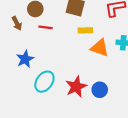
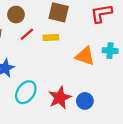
red line: (45, 27) -> (27, 34), turned -48
yellow rectangle: (85, 30) -> (51, 38), moved

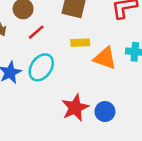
yellow rectangle: (51, 38) -> (80, 43), moved
cyan ellipse: (26, 92) -> (41, 67), moved

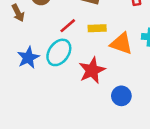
red line: (36, 32) -> (68, 26), moved
red star: (75, 108) -> (92, 70), moved

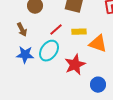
brown arrow: (18, 13) -> (22, 30), moved
blue star: (28, 58) -> (25, 55), turned 30

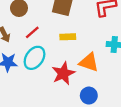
red line: (56, 30) -> (32, 32), moved
orange triangle: (98, 44) -> (89, 62), moved

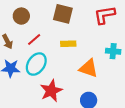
red star: (63, 73) -> (51, 91), moved

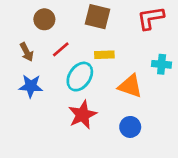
cyan ellipse: (36, 64) -> (80, 77), moved

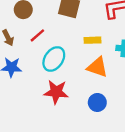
yellow rectangle: (104, 55) -> (93, 40), moved
red star: (83, 115) -> (56, 92), turned 30

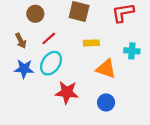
yellow rectangle: (93, 40) -> (91, 43), moved
cyan ellipse: (54, 59) -> (51, 63), moved

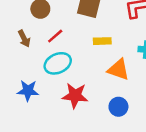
cyan ellipse: (51, 63) -> (58, 63), turned 30
blue star: (24, 69) -> (28, 91), moved

